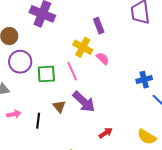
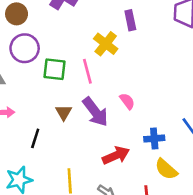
pink semicircle: (103, 58) -> (127, 101), moved
blue cross: (144, 80) -> (154, 139), moved
black line: (38, 121) -> (35, 138), moved
red arrow: (106, 133) -> (116, 155), size x1.5

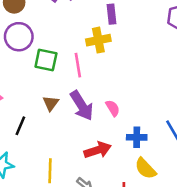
purple rectangle: (130, 20) -> (112, 14), moved
yellow cross: (106, 44) -> (98, 40), turned 35
pink semicircle: (127, 101) -> (113, 108), moved

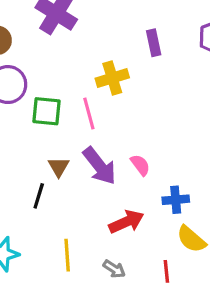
purple rectangle: (112, 14) -> (154, 43), moved
black line: (20, 126) -> (39, 196), moved

